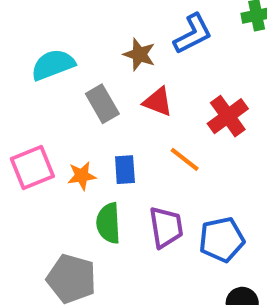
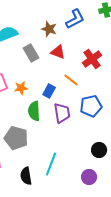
blue rectangle: (125, 170) -> (49, 91), moved, turned 32
blue pentagon: (222, 240) -> (91, 106), moved

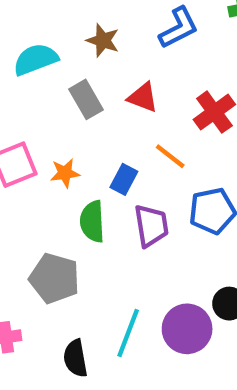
brown star: (49, 29) -> (103, 40), moved
purple circle: (89, 177) -> (187, 329), moved, size x1.5

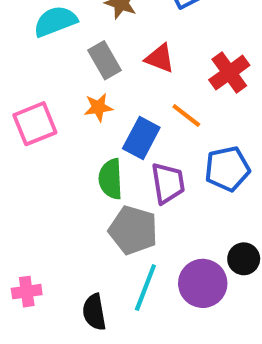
orange star: (65, 173) -> (98, 107), moved
blue rectangle: (124, 179) -> (141, 138), size x1.4
gray pentagon: (54, 278) -> (133, 230), moved

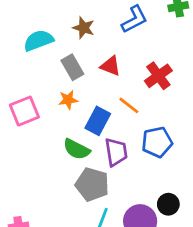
green semicircle: (111, 179) -> (77, 149), turned -60

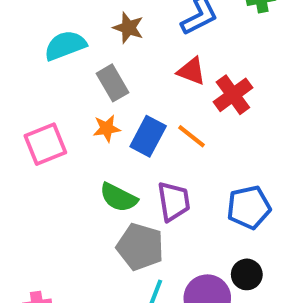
red triangle: (110, 66) -> (191, 71), moved
blue rectangle: (98, 121) -> (148, 136), moved
blue pentagon: (157, 142) -> (249, 207), moved

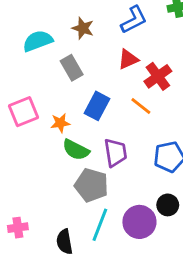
red triangle: (191, 71) -> (128, 59), turned -45
orange star: (107, 128) -> (60, 123), moved
orange line: (191, 136) -> (141, 106), moved

